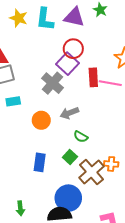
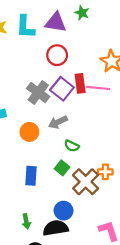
purple square: (68, 64) -> (62, 89), moved
blue circle: (68, 198) -> (64, 211), size x0.7
green arrow: (20, 208) -> (26, 221), moved

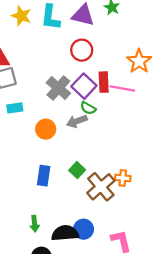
green semicircle: (72, 146) -> (88, 108), moved
blue circle: (64, 211) -> (84, 229), moved

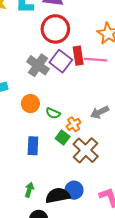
red circle: (82, 50) -> (55, 29), size x1.4
green semicircle: (88, 108) -> (53, 113), moved
gray arrow: (77, 121) -> (100, 112), moved
orange cross: (123, 178) -> (74, 124), moved, turned -32
green arrow: (35, 224) -> (29, 190), turned -152

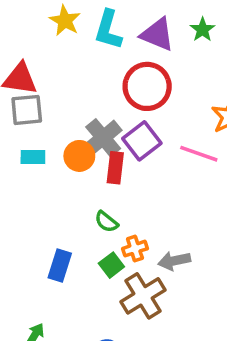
red rectangle: (78, 56) -> (115, 168), moved
orange circle: (30, 104) -> (79, 156), moved
gray arrow: (100, 112) -> (174, 261), moved

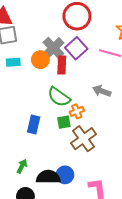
green semicircle: (106, 222) -> (59, 97), size x1.6
gray arrow: (174, 261) -> (102, 91), moved, turned 36
green square: (111, 265) -> (64, 122), turned 32

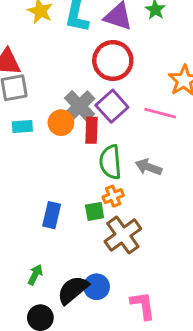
green semicircle: (59, 97) -> (110, 162), moved, turned 50
black semicircle: (48, 177) -> (73, 290), turned -40

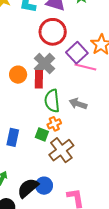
gray cross: (79, 106) -> (44, 64), moved
purple square: (112, 106) -> (77, 53), moved
green square: (95, 211) -> (42, 134), turned 32

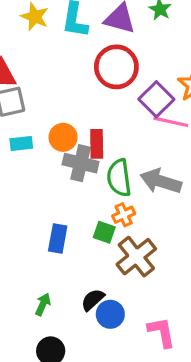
gray cross: (44, 64) -> (81, 163), moved, turned -30
gray arrow: (78, 104) -> (161, 181), size x1.4
black semicircle: (28, 188) -> (93, 300), moved, size x0.7

